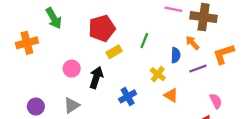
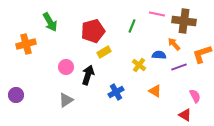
green line: (144, 41) -> (132, 26), moved
blue semicircle: (176, 55) -> (159, 55), turned -88
yellow cross: (158, 74) -> (139, 65), moved
purple circle: (36, 107) -> (16, 95), moved

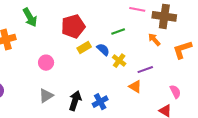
green line: (132, 26) -> (118, 31), moved, turned 48
blue semicircle: (159, 55) -> (103, 50), moved, turned 40
purple line: (179, 67) -> (145, 70), moved
black arrow: (88, 75) -> (75, 101), moved
blue cross: (116, 92) -> (100, 102), moved

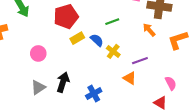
black arrow: (75, 101) -> (63, 82), moved

